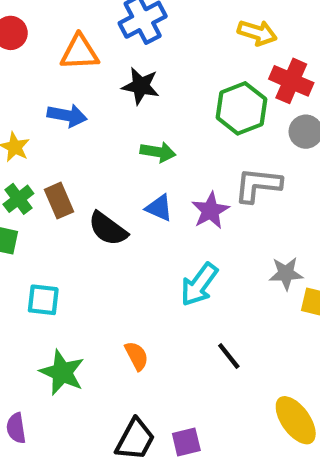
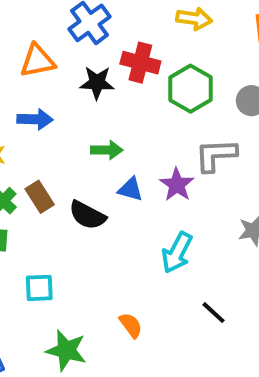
red cross: (291, 81) -> (140, 63), moved
green arrow: (158, 152) -> (107, 150), moved

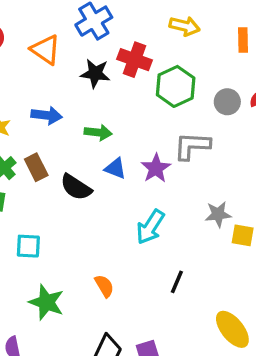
orange triangle: (37, 61) -> (46, 50), turned 40
blue arrow: (35, 119) -> (47, 115), moved
black line: (213, 313) -> (177, 282), turned 65

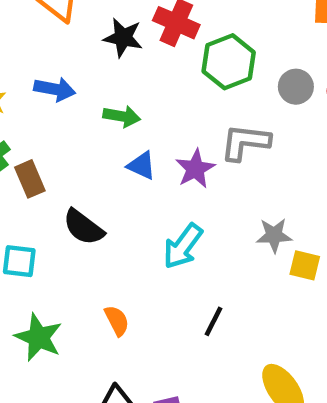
brown rectangle: (36, 167) -> (30, 179), moved
black semicircle: (76, 187) -> (83, 227), moved

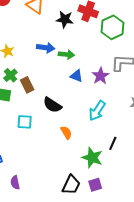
blue arrow: (55, 89) -> (46, 48), moved
orange semicircle: (117, 321) -> (66, 133), moved
green star: (39, 337) -> (92, 158), moved

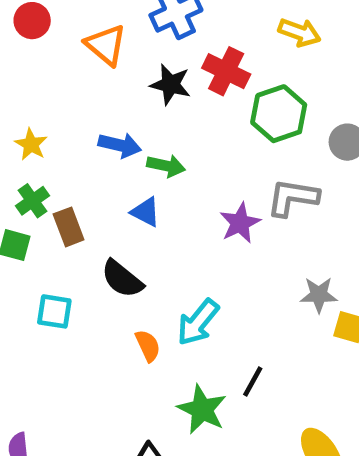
blue triangle: (76, 76) -> (146, 212), moved
cyan arrow: (97, 111) -> (198, 322), moved

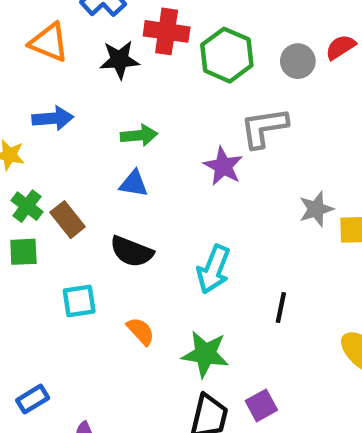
blue arrow: (120, 145) -> (53, 118), moved
orange semicircle: (148, 346) -> (141, 331), moved
green star: (202, 409) -> (205, 354), moved

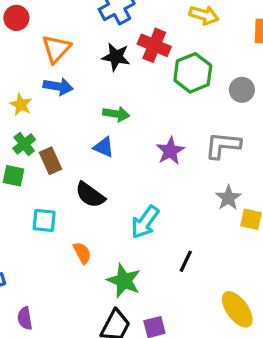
orange triangle: (49, 42) -> (56, 49), moved, turned 36
gray L-shape: (264, 128) -> (223, 145), moved
gray star: (316, 209) -> (228, 198), turned -30

